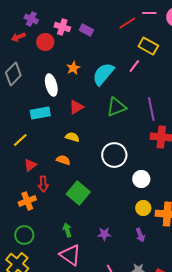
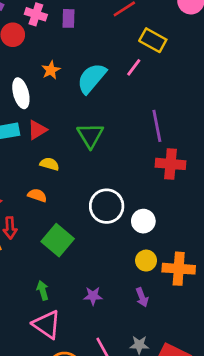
purple rectangle: (86, 30) -> (69, 18), turned 64
red triangle: (76, 107) -> (37, 130), moved
green triangle: (116, 107) -> (90, 135), moved, turned -40
white circle: (114, 155) -> (107, 206), moved

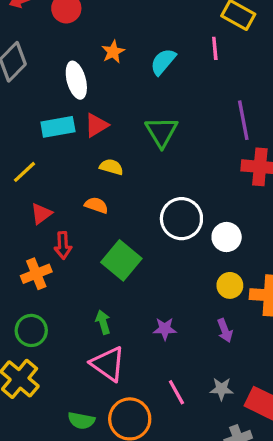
pink line: (134, 67) -> (215, 48), turned -42
cyan semicircle: (92, 78) -> (163, 62), size x0.7

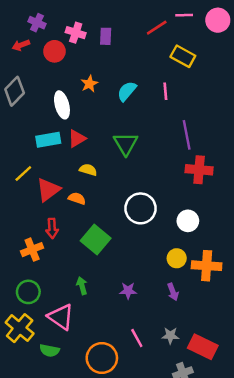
pink line: (215, 48) -> (165, 91), moved
red triangle: (41, 214) -> (48, 190), moved, size x1.5
white circle: (227, 237) -> (188, 221), moved
pink triangle: (108, 364) -> (61, 317), moved
green semicircle: (81, 421) -> (49, 351), moved

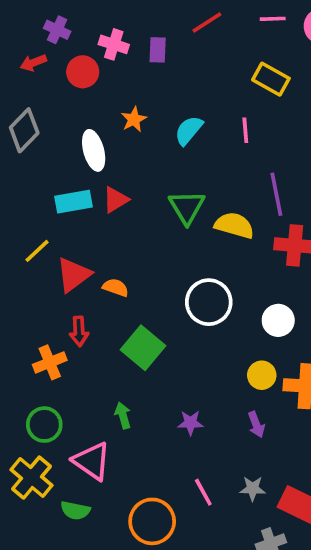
red line: (157, 28) -> (207, 22), moved
yellow semicircle: (88, 170) -> (234, 225), moved, size x1.5

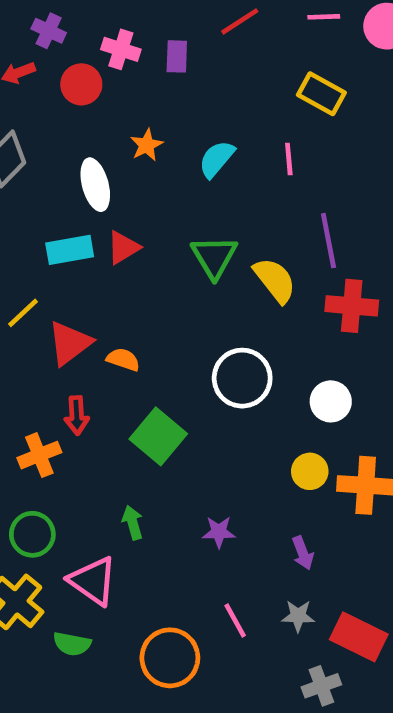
yellow semicircle: (234, 225) -> (275, 280), turned 36
purple arrow: (256, 425) -> (303, 553), moved

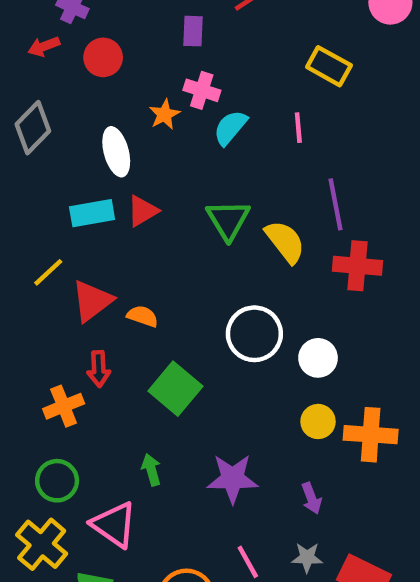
pink cross: (121, 49) -> (202, 90), moved
white circle: (331, 401) -> (318, 358), moved
purple star: (219, 532) -> (232, 479), size x1.6

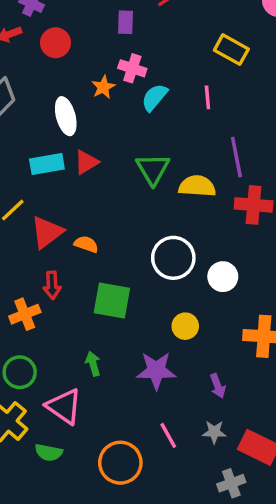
yellow semicircle: (285, 242) -> (197, 186), turned -48
green square: (175, 389) -> (112, 301), turned -30
yellow circle: (318, 421) -> (185, 326), moved

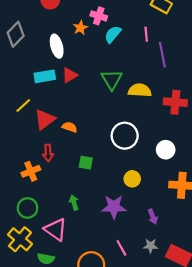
purple line: (236, 157) -> (162, 55), moved
white circle: (223, 277) -> (166, 150), moved
green square: (112, 301) -> (86, 163), size x0.6

